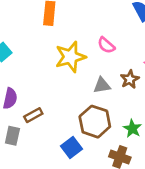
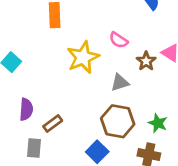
brown star: (130, 79) -> (146, 61), moved

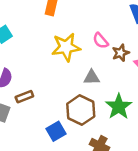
brown star: (146, 61) -> (121, 53), moved
green star: (158, 123) -> (119, 107), moved, size x1.5

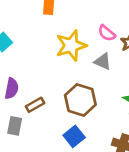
gray triangle: (92, 77) -> (103, 61), moved, turned 35
brown hexagon: (81, 110) -> (80, 100), moved

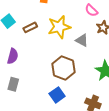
pink semicircle: (107, 33) -> (91, 10), moved
brown rectangle: (35, 105) -> (30, 27), moved

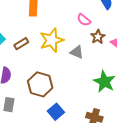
brown hexagon: (64, 68) -> (40, 84), moved

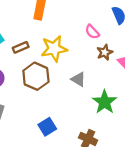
gray triangle: (77, 52) -> (78, 79), moved
brown hexagon: (40, 84) -> (36, 76), moved

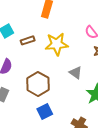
brown hexagon: (36, 76) -> (38, 84), moved

